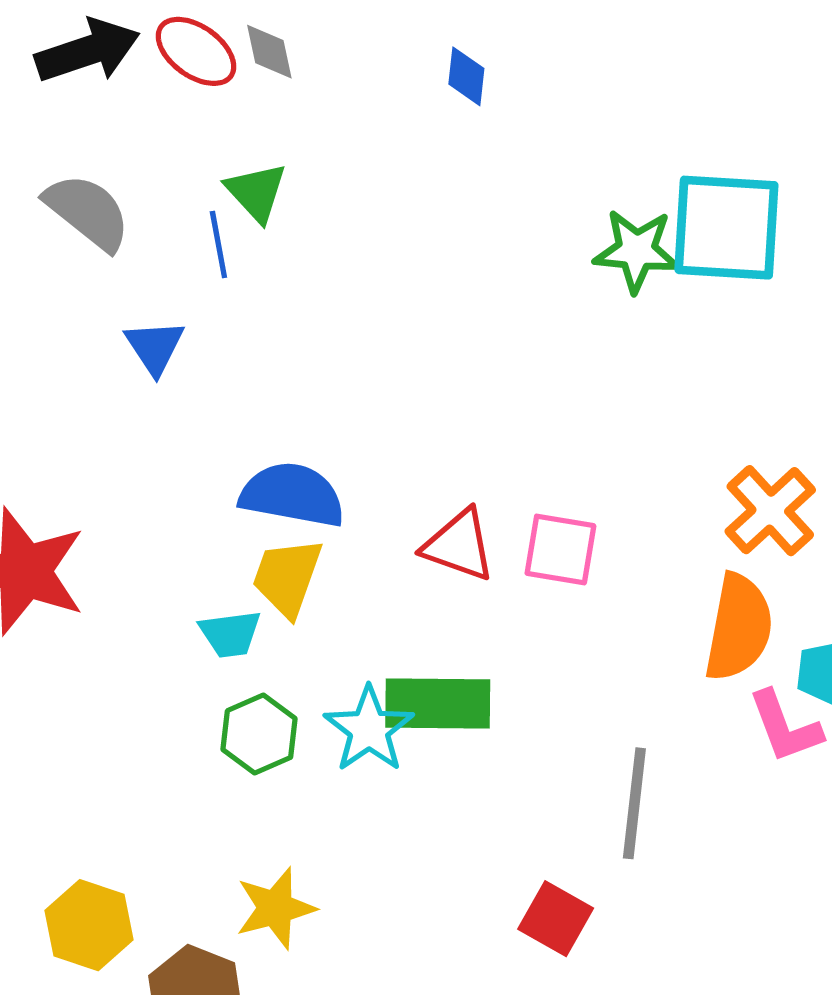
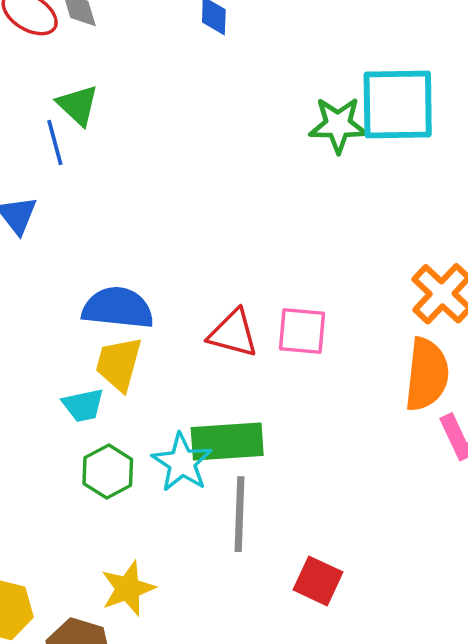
gray line: (634, 803) -> (239, 514), moved

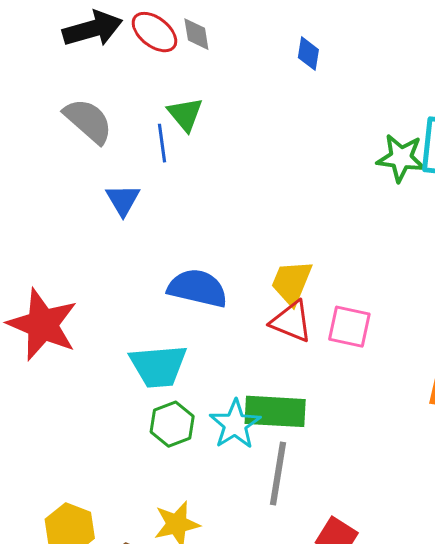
yellow trapezoid: (119, 364) -> (292, 283), moved
cyan trapezoid: (83, 405) -> (158, 366), size x1.6

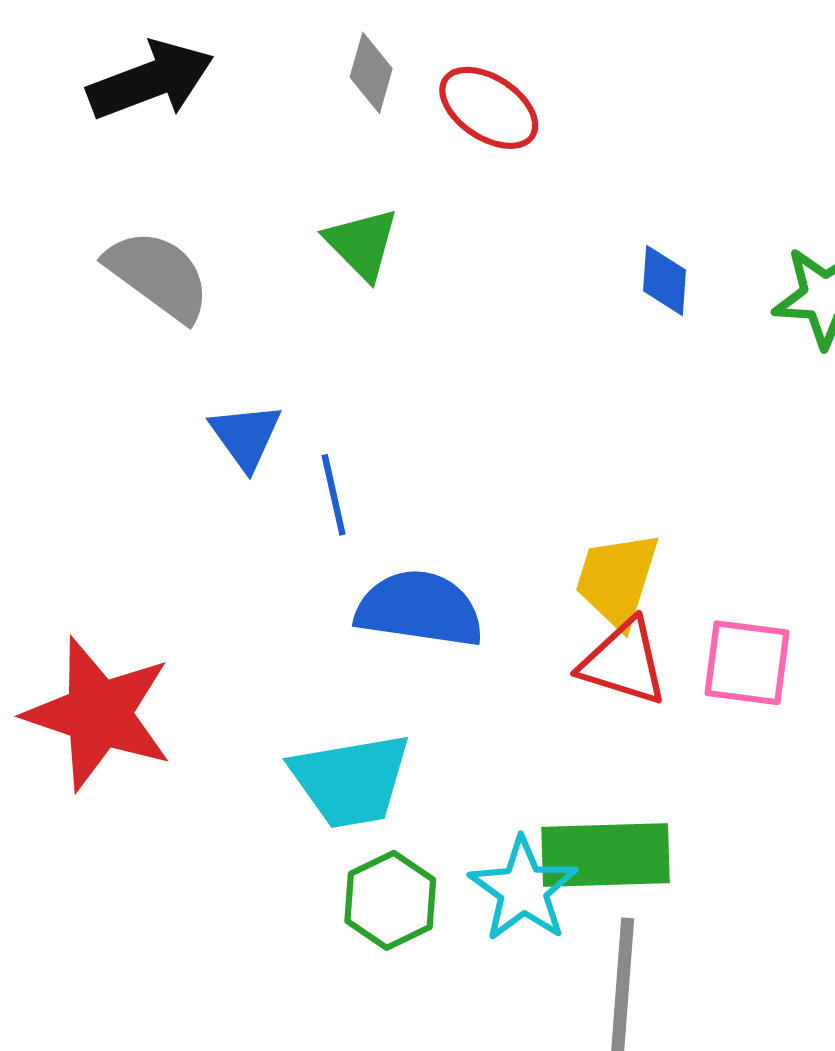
red ellipse: (154, 32) -> (489, 108), moved
gray diamond: (196, 34) -> (371, 73), turned 30
blue diamond: (308, 54) -> (665, 280), moved
blue line: (162, 143) -> (334, 495), moved

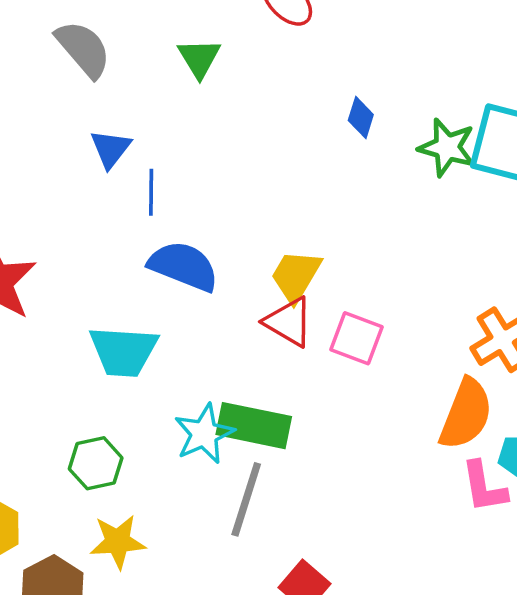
green hexagon: (390, 900) -> (96, 463), moved

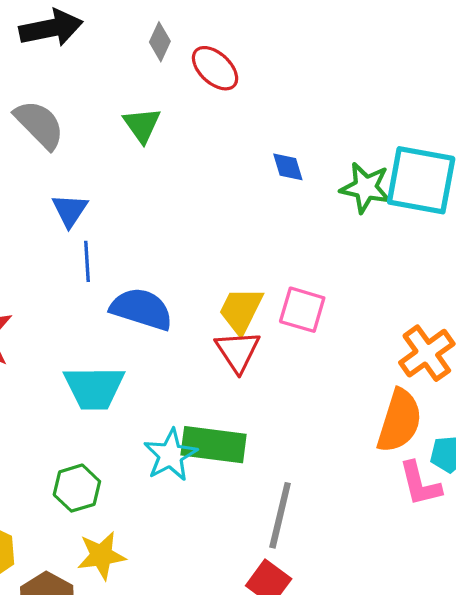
blue diamond: (361, 118) -> (288, 167), turned -30
blue line: (151, 192) -> (87, 261), moved
red triangle: (289, 322) -> (238, 351), turned 30
pink square: (356, 338) -> (302, 310), moved
gray line: (246, 499) -> (280, 515), moved

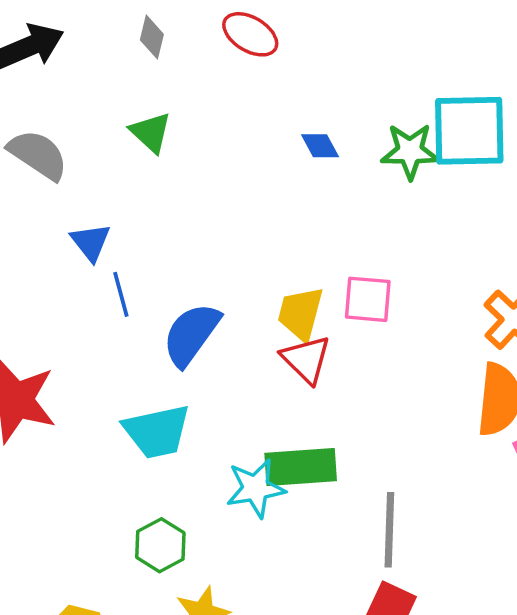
red ellipse: (215, 68) -> (250, 34), moved
blue semicircle: (141, 309) -> (191, 334), turned -60
cyan star: (170, 455) -> (256, 488), turned 30

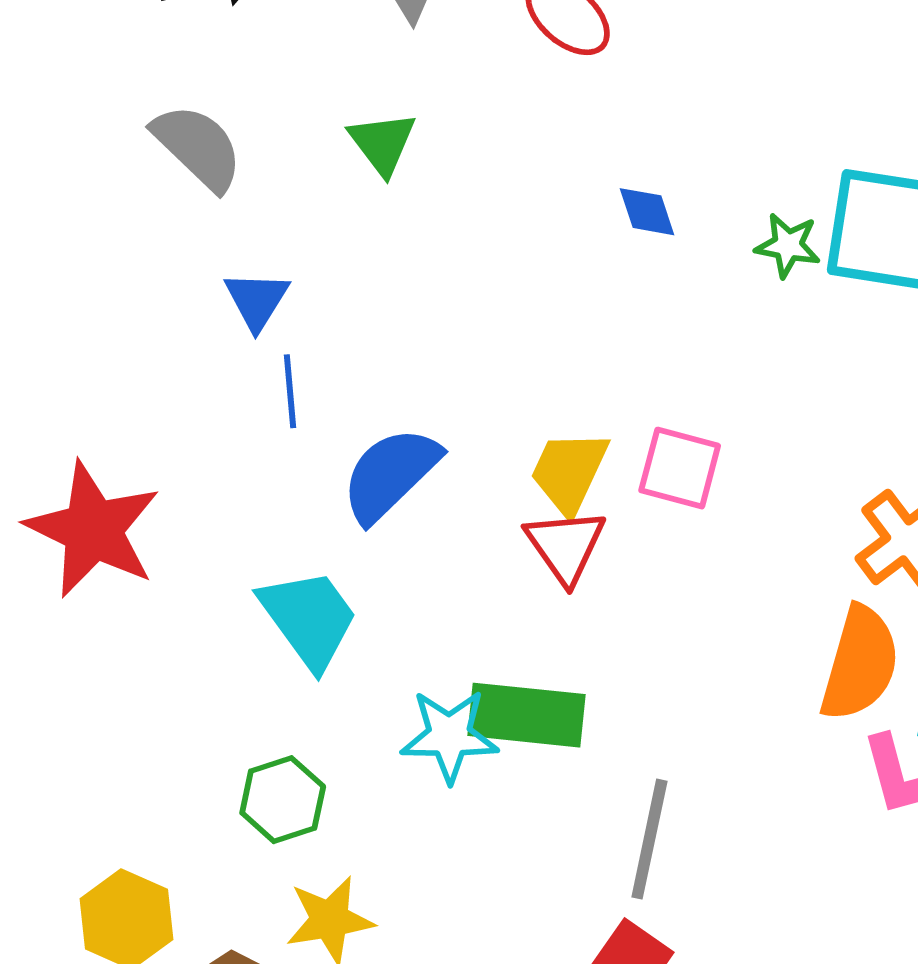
green star: (410, 151) -> (788, 245), size x0.7
cyan trapezoid: (157, 431) -> (309, 618), turned -124

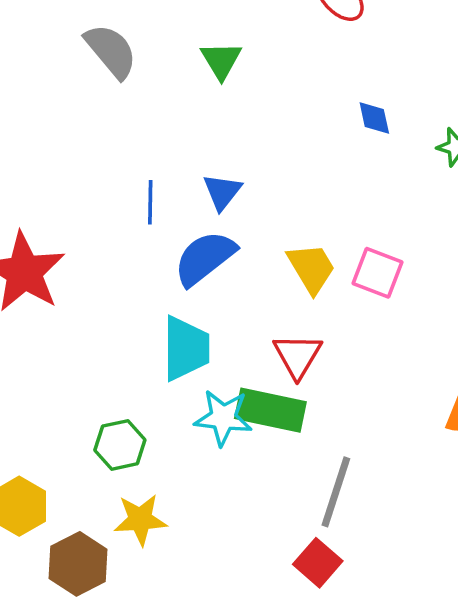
blue triangle: (257, 300) -> (222, 192), moved
yellow trapezoid: (569, 472) -> (311, 268), turned 118
red triangle: (565, 546) -> (298, 356), moved
cyan trapezoid: (309, 618) -> (186, 348), moved, turned 30

